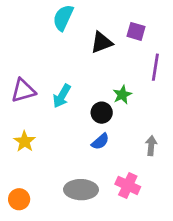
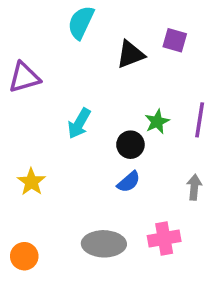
purple line: (155, 67) -> (200, 120), moved
purple triangle: (23, 91) -> (24, 77), moved
pink cross: (128, 185) -> (164, 238), turned -35

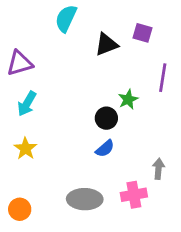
purple line: (200, 120) -> (163, 78), moved
cyan arrow: (79, 123) -> (27, 104), moved
gray arrow: (194, 187) -> (158, 169), moved

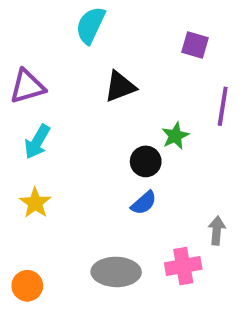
black triangle: (106, 44) -> (120, 86), moved

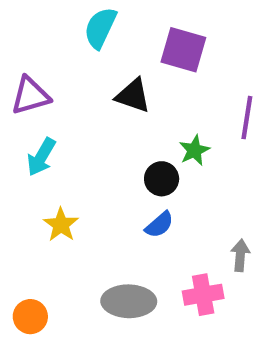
purple square: (195, 45) -> (183, 50), moved, size x1.5
black triangle: (120, 86) -> (133, 96), turned 40
yellow star: (35, 203) -> (61, 225), moved

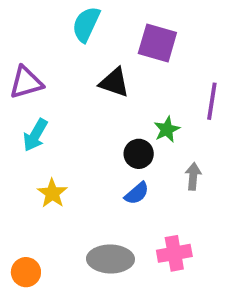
gray arrow: (240, 255) -> (193, 176), moved

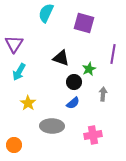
purple triangle: (26, 82) -> (14, 44), turned -42
black triangle: (114, 82) -> (61, 58), moved
gray ellipse: (110, 259) -> (52, 126), moved

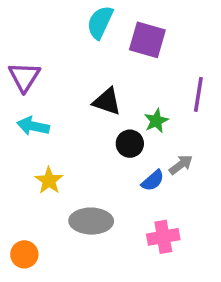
cyan semicircle: (46, 13) -> (100, 22), moved
cyan arrow: (19, 72) -> (33, 126), turned 72
gray arrow: (103, 94) -> (181, 165), turned 48
blue semicircle: (73, 103) -> (153, 181), moved

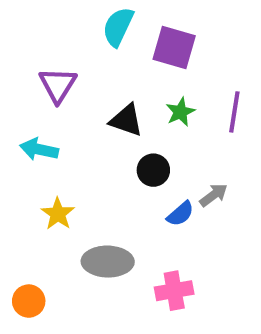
purple triangle: (24, 77) -> (58, 85), moved
green star: (156, 121) -> (180, 112), moved
pink cross: (163, 237) -> (174, 291), moved

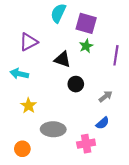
purple triangle: (58, 85) -> (29, 42), turned 30
green star: (180, 112) -> (86, 46), moved
blue semicircle: (180, 214) -> (103, 123), moved
orange circle: (29, 301) -> (22, 149), moved

